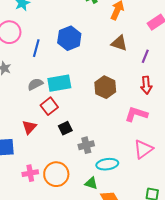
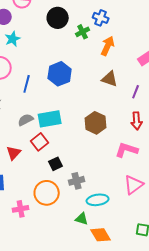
red triangle: (29, 127) -> (14, 153), moved
orange circle: (56, 174) -> (47, 193), moved

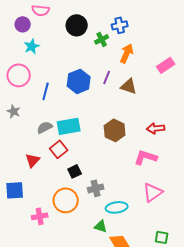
blue cross: (101, 18) -> (120, 25), turned -35
purple line: (136, 92) -> (107, 77), moved
red arrow: (137, 121) -> (156, 128), turned 90

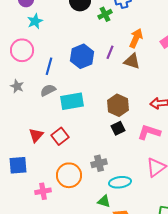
orange arrow: (127, 53) -> (136, 38), moved
gray semicircle: (45, 127) -> (48, 90), moved
red square: (59, 149) -> (60, 136), moved
black square: (75, 171) -> (118, 128), moved

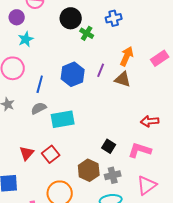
green cross: (105, 14) -> (87, 33), moved, turned -32
brown hexagon: (118, 105) -> (89, 170), moved
black square: (118, 128) -> (109, 146), turned -32
gray cross: (99, 163) -> (113, 175), moved

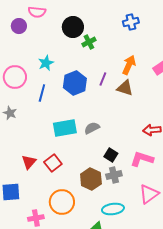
blue cross: (114, 18) -> (131, 22), moved
green cross: (87, 33) -> (89, 42), turned 32
cyan star: (26, 39) -> (46, 63), moved
gray semicircle: (39, 108) -> (92, 128), moved
gray cross: (113, 175) -> (114, 175), moved

